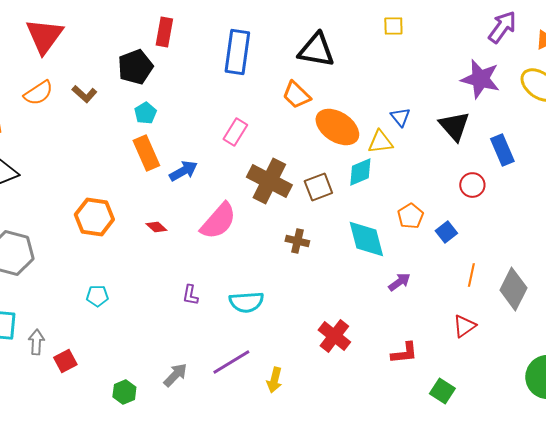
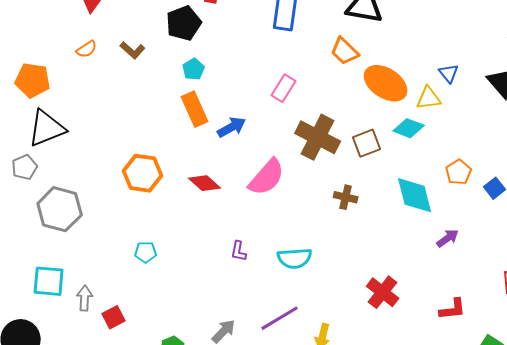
orange semicircle: (38, 93) -> (87, 49), size x0.7
cyan diamond: (360, 172) -> (409, 128), turned 44
red diamond: (156, 227) -> (205, 183), size x1.5

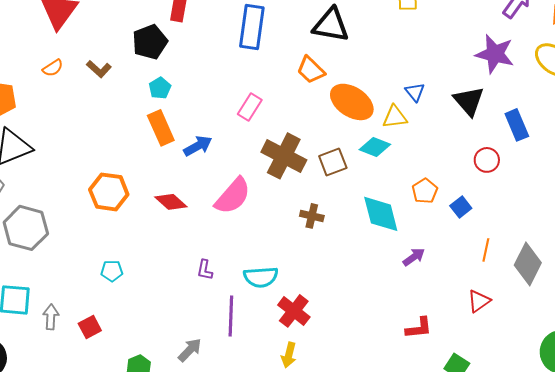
red cross: (383, 292) -> (294, 311), moved
red square: (114, 317) -> (90, 327), moved
purple line: (280, 318) -> (231, 316), moved, turned -57

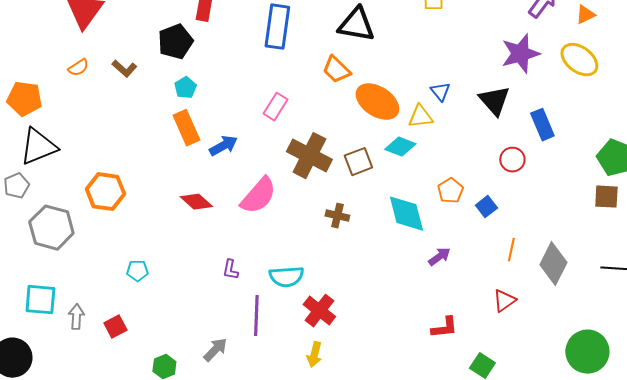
purple star: (495, 54) -> (520, 54), turned -30
orange hexagon: (109, 192) -> (105, 192), moved

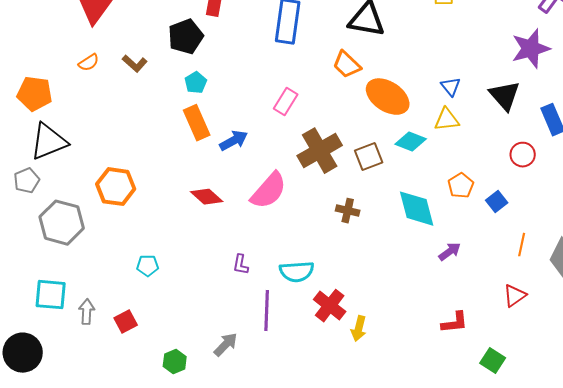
yellow triangle: (420, 117) -> (447, 120), moved
brown cross: (309, 156) -> (320, 151), turned 33
yellow arrow: (314, 355) -> (359, 329), moved

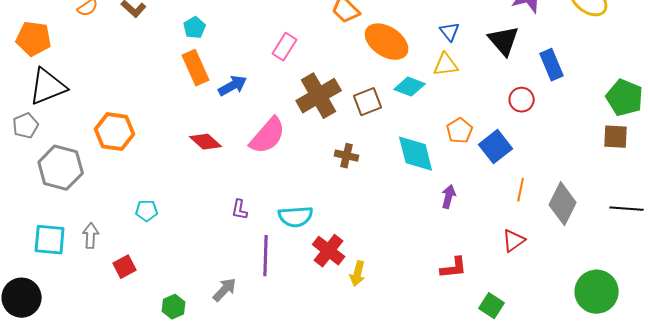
blue square: (497, 202) -> (496, 147), size x1.5
purple arrow: (450, 252) -> (449, 197), turned -40
gray arrow: (87, 312) -> (91, 236), moved

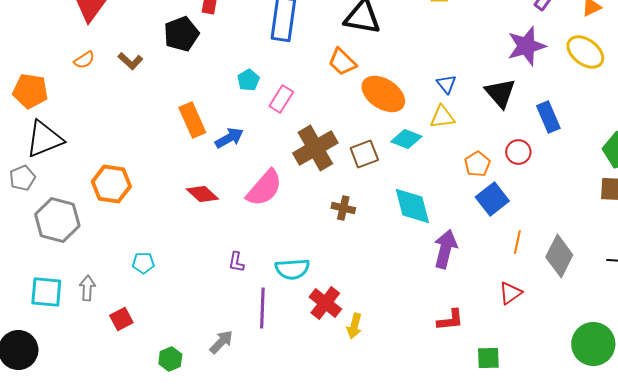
cyan pentagon: (195, 28) -> (248, 80), moved
orange pentagon: (460, 131) -> (477, 164), moved
purple arrow: (449, 197) -> (445, 249), size x1.6
green square: (492, 306) -> (488, 358), turned -35

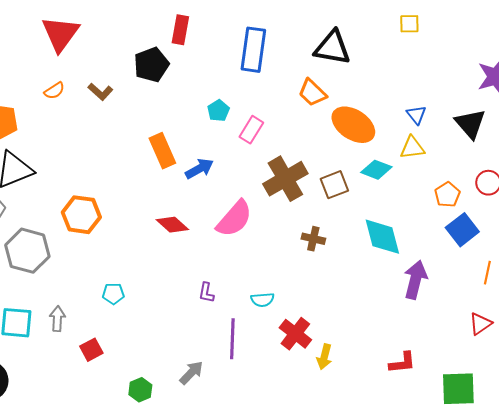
cyan semicircle: (292, 269) -> (262, 300), size x0.7
red L-shape: (450, 320) -> (402, 363), moved
green square: (488, 358) -> (458, 389), size x1.5

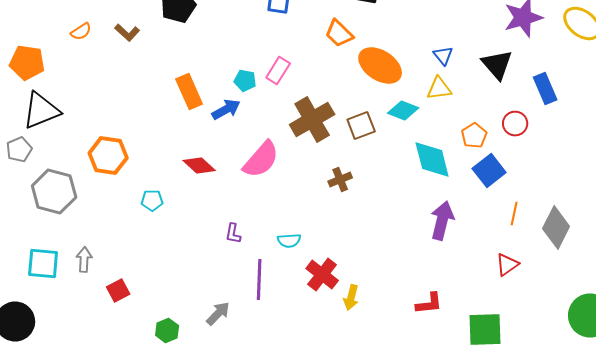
cyan pentagon: (218, 111) -> (245, 80), moved, turned -30
cyan diamond: (382, 237) -> (432, 160), moved
brown cross: (313, 239) -> (340, 180), turned -35
cyan pentagon: (113, 294) -> (152, 200), moved

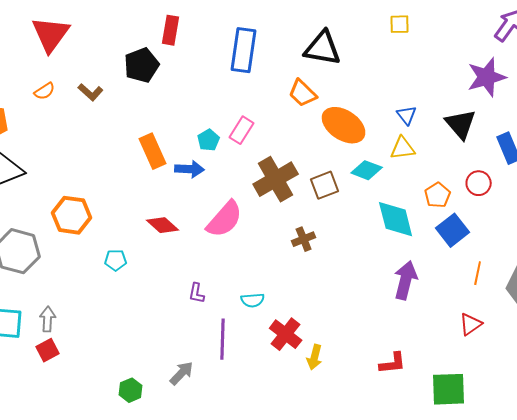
cyan pentagon: (245, 80) -> (209, 140), turned 30
blue arrow: (226, 110) -> (190, 169), turned 32
red square: (118, 290) -> (48, 350), moved

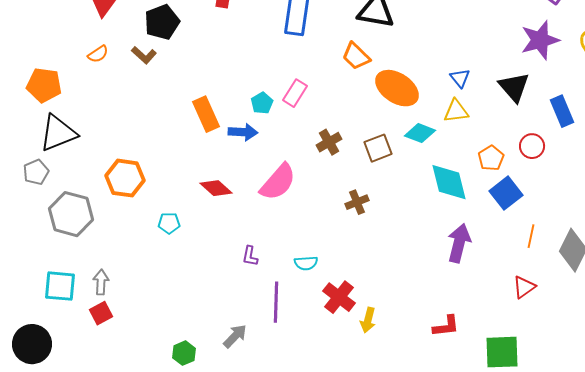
black pentagon: (142, 65) -> (162, 22), moved
brown cross: (276, 179) -> (329, 142), size x0.6

